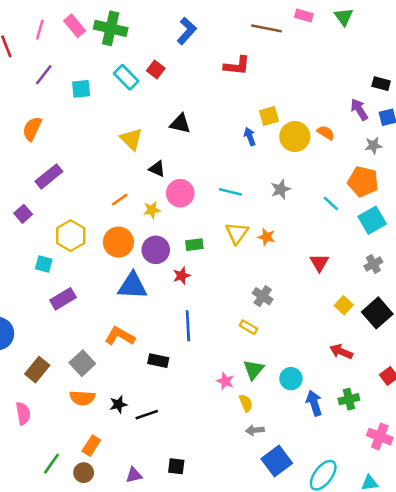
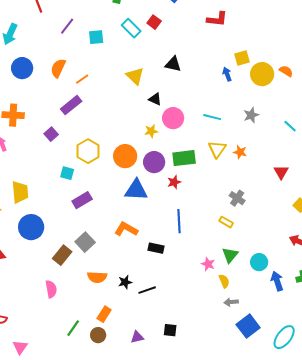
orange line: (120, 200) -> (82, 79), moved
green rectangle: (194, 245) -> (184, 158), size x1.6
gray square: (82, 363) -> (85, 242), moved

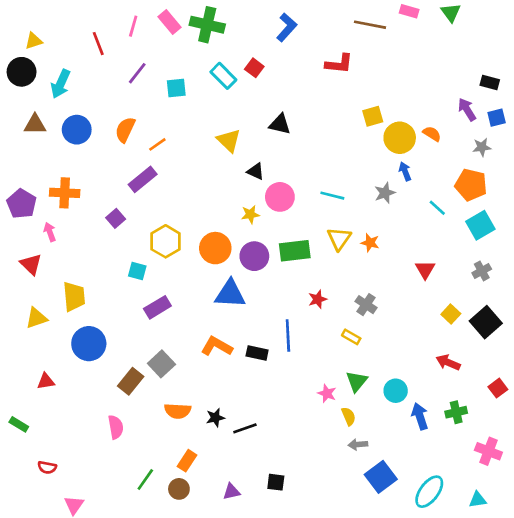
blue arrow: (227, 74) -> (405, 171), moved
red star: (174, 182) -> (318, 299), moved
black rectangle: (156, 248) -> (257, 353), moved

